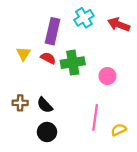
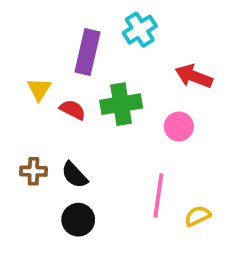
red arrow: (119, 24) -> (194, 76), moved
red semicircle: (48, 58) -> (73, 110), moved

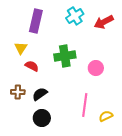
purple rectangle: (88, 52) -> (36, 21), moved
red arrow: (194, 76) -> (104, 22), moved, turned -48
red semicircle: (73, 110) -> (32, 66), moved
black semicircle: (74, 175) -> (40, 94), turned 98

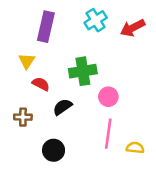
pink circle: (96, 68) -> (108, 97), moved
black semicircle: (40, 94) -> (62, 107), moved
yellow semicircle: (106, 116) -> (135, 148), turned 32

